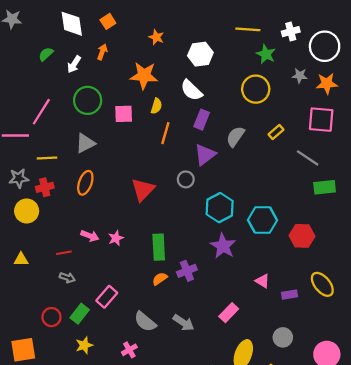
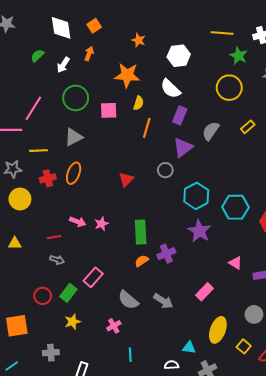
red cross: (45, 187) -> (48, 178), moved
red triangle: (143, 190) -> (126, 179), size x0.7

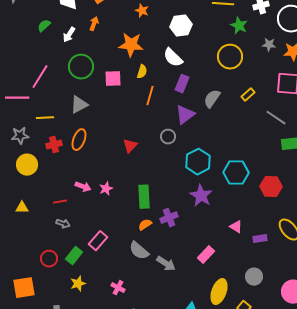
gray semicircle: (128, 300) -> (139, 251), moved
pink cross: (114, 326) -> (118, 288), turned -32

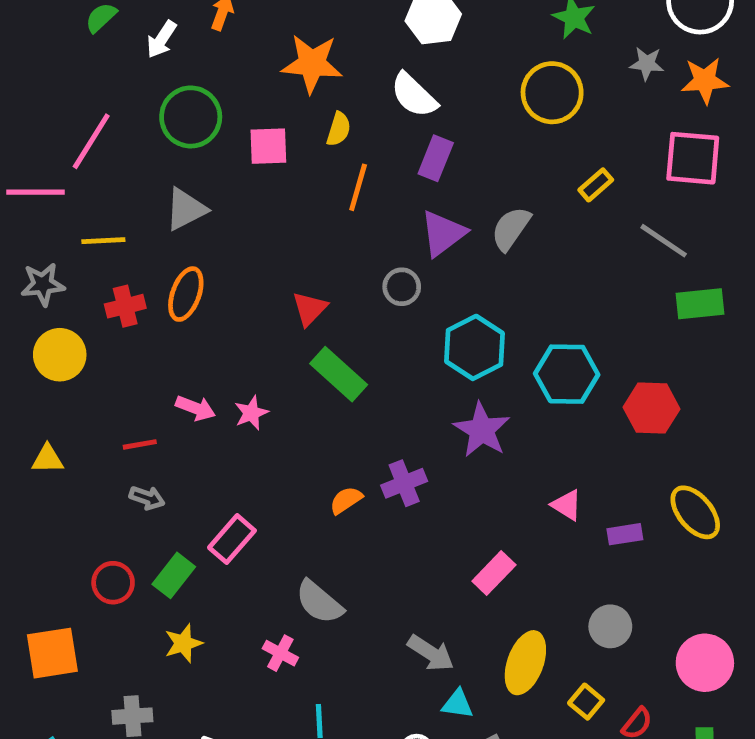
gray semicircle: (212, 99) -> (511, 229), moved
green rectangle: (144, 197) -> (339, 374), moved, turned -45
gray semicircle: (139, 251) -> (319, 602), moved
gray arrow: (166, 264) -> (431, 653), moved

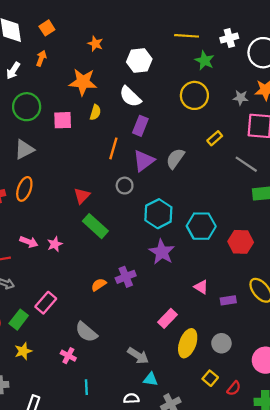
gray star: (647, 64) -> (241, 98), moved
orange line: (358, 187) -> (113, 148), moved
yellow ellipse: (525, 663) -> (188, 343), moved

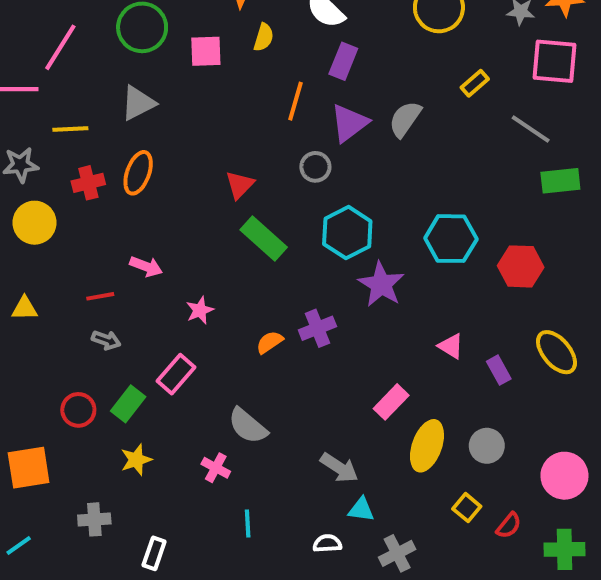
cyan hexagon: (158, 214) -> (347, 233), moved
pink star: (55, 244) -> (200, 310), moved
purple rectangle: (228, 300) -> (499, 370), turned 70

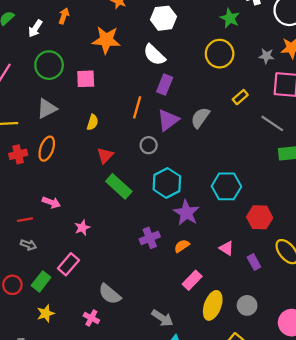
yellow semicircle: (264, 37) -> (93, 122), moved
red hexagon: (521, 266) -> (260, 217), moved
orange semicircle: (270, 342) -> (182, 246), moved

